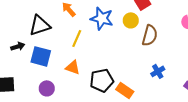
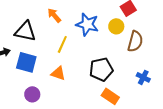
black triangle: (40, 25) -> (25, 31), turned 30
blue cross: (158, 71) -> (143, 77), turned -32
black pentagon: (102, 80) -> (101, 69), moved

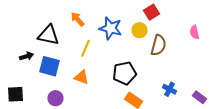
blue cross: (143, 77) -> (170, 89), moved

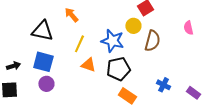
blue star: (110, 28) -> (112, 41), moved
black arrow: (26, 56) -> (13, 66), moved
orange triangle: (82, 77) -> (88, 65), moved
purple circle: (56, 98) -> (46, 84), moved

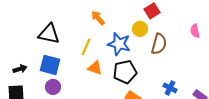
orange arrow: (71, 15) -> (98, 18), moved

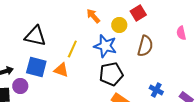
orange arrow: (98, 18) -> (93, 16), moved
yellow circle: (140, 29) -> (119, 25), moved
orange triangle: (95, 68) -> (61, 70), moved
purple circle: (53, 87) -> (20, 86), moved

